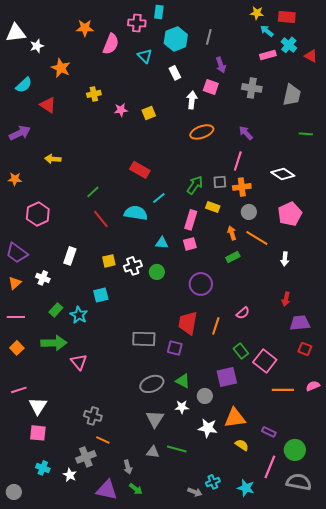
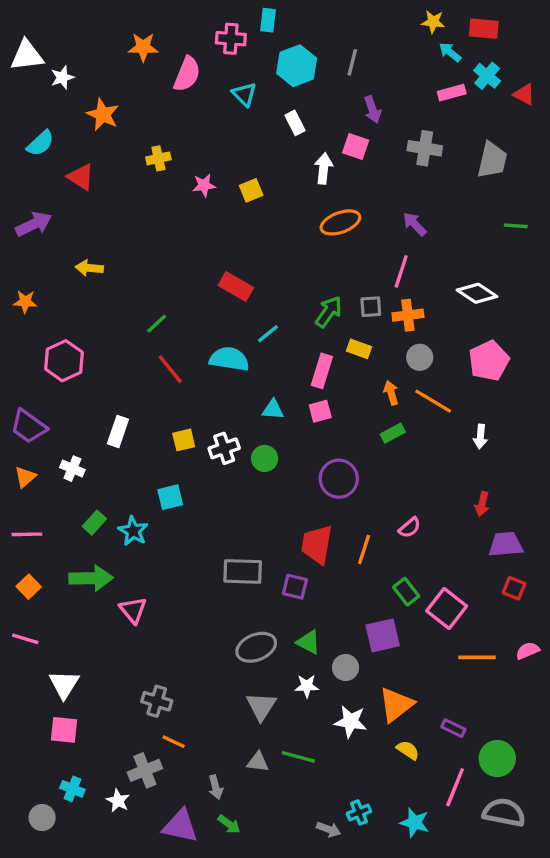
pink line: (19, 390) -> (25, 639), moved, turned 35
orange triangle: (235, 418) -> (396, 705), turned -30
gray circle: (14, 492) -> (42, 818), moved

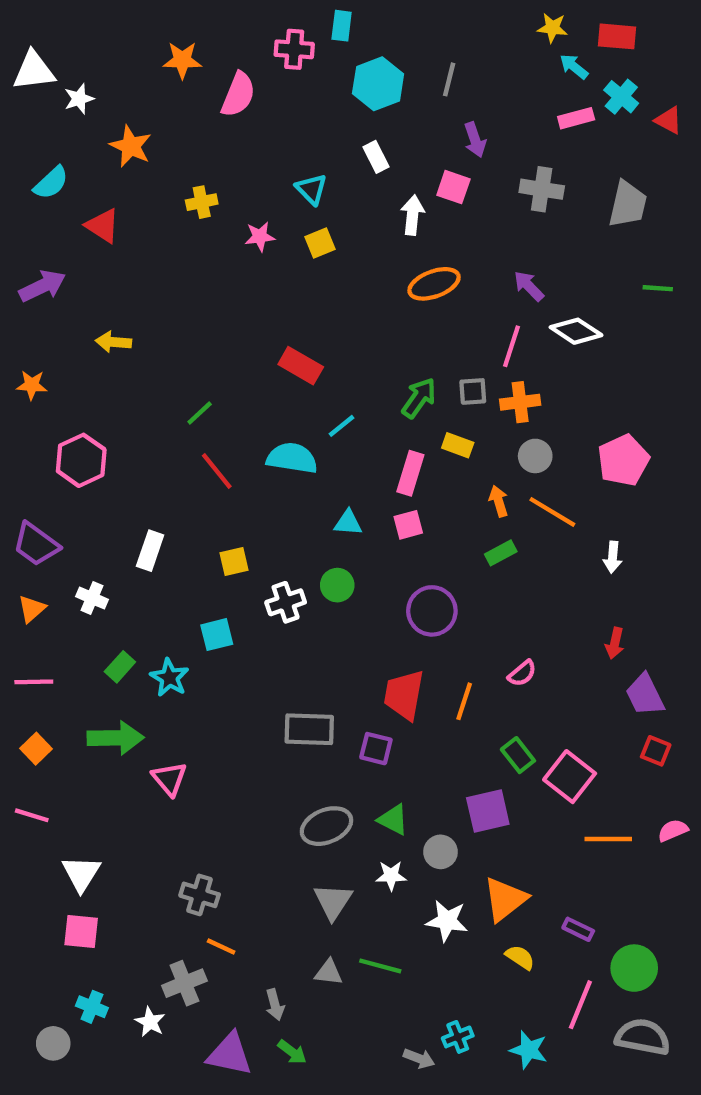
cyan triangle: (244, 94) -> (311, 189), moved
white diamond: (477, 293) -> (576, 331), moved
white cross: (224, 448) -> (286, 602), moved
purple trapezoid: (506, 544) -> (645, 695), turned -111

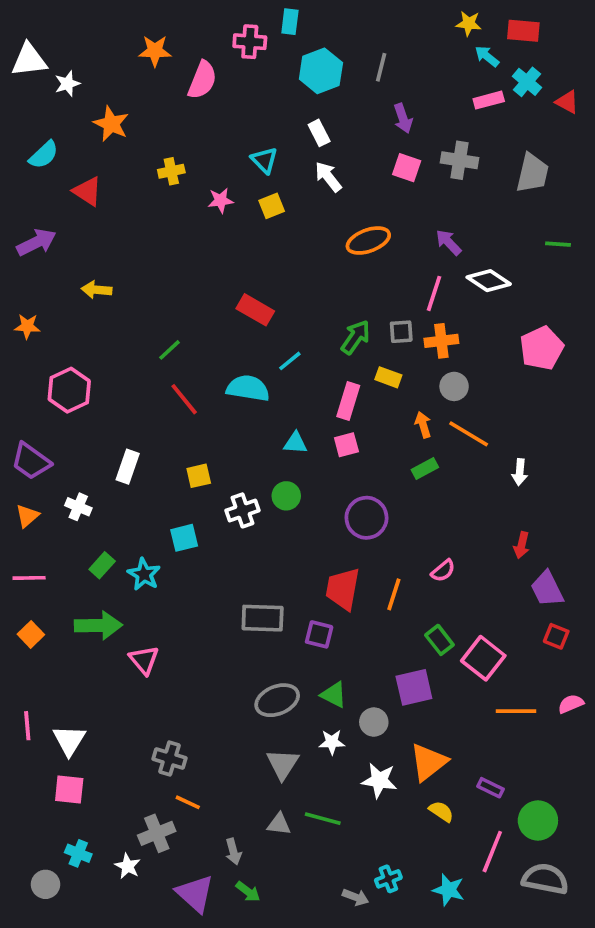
pink square: (453, 187) -> (407, 168), moved
white arrow: (413, 215) -> (328, 177), moved, turned -44
pink pentagon: (623, 460) -> (542, 348), moved
pink line: (32, 815) -> (27, 726), moved, turned 68
purple triangle: (230, 1054) -> (195, 893), turned 30

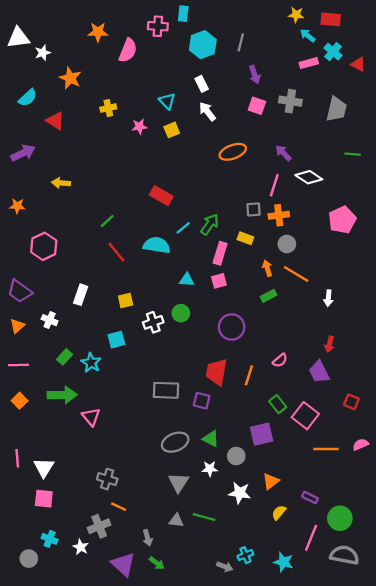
green arrow: (356, 337) -> (210, 224), moved
purple trapezoid: (547, 589) -> (319, 372), moved
orange triangle: (429, 762) -> (271, 481), size x0.7
yellow semicircle: (441, 811) -> (279, 512), turned -84

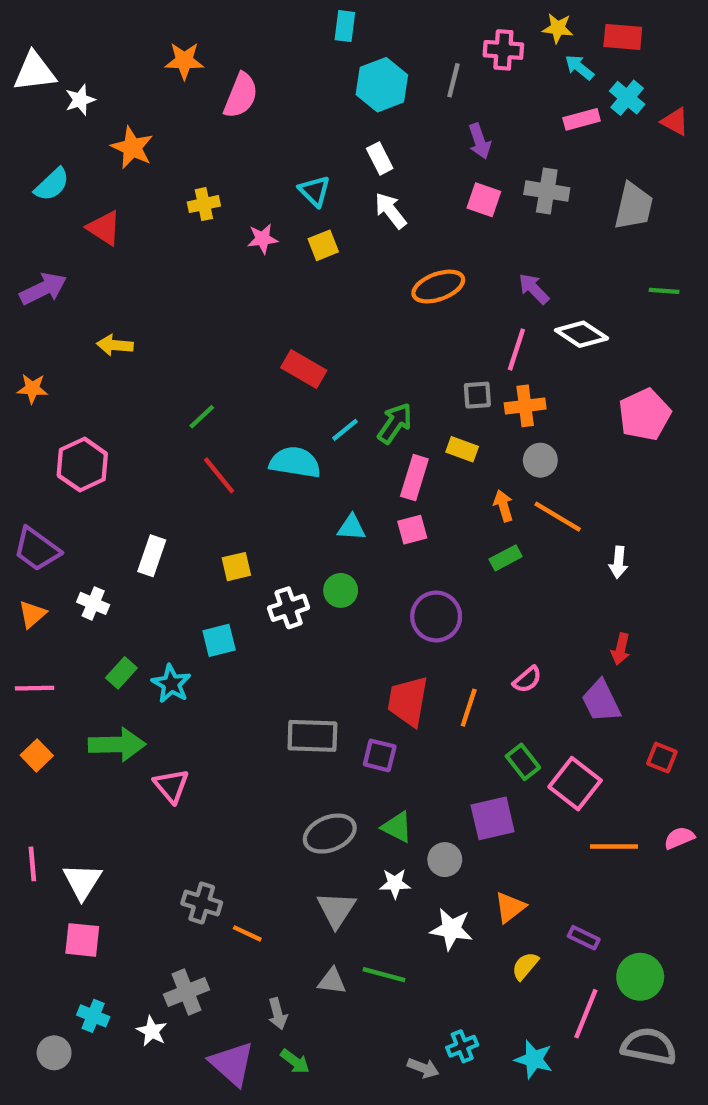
pink cross: (158, 26) -> (503, 50), moved
orange line: (119, 507) -> (247, 933), moved

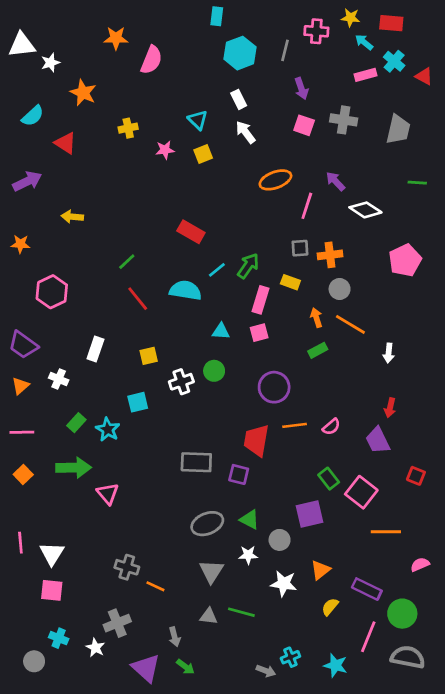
pink line: (516, 349) -> (307, 206), moved
orange line: (469, 708) -> (295, 425), moved, turned 65
pink semicircle: (679, 838) -> (420, 564), moved
purple rectangle: (584, 938) -> (367, 589), size x1.5

